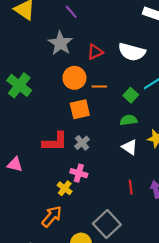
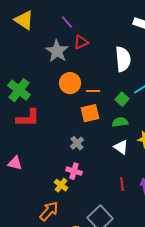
red triangle: (95, 52) -> (81, 42), moved
white semicircle: (132, 52) -> (123, 59), turned -110
orange square: (80, 109) -> (90, 113), moved
red L-shape: (55, 142) -> (28, 118), moved

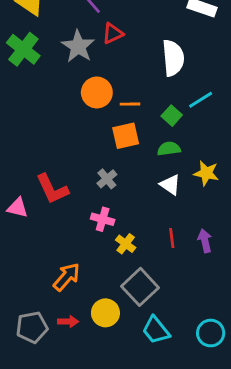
green cross: (19, 90) -> (23, 49), moved
red L-shape: (28, 118) -> (52, 189), moved, turned 65
yellow cross: (61, 185) -> (126, 244), moved

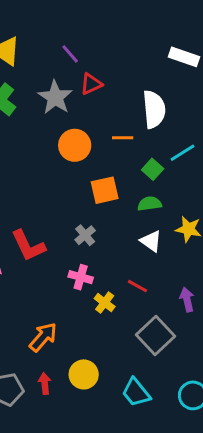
orange line: (130, 104) -> (123, 138), moved
red line: (172, 238) -> (138, 286), moved, turned -54
gray square: (140, 287) -> (156, 336), moved
red arrow: (68, 322) -> (45, 383), turned -96

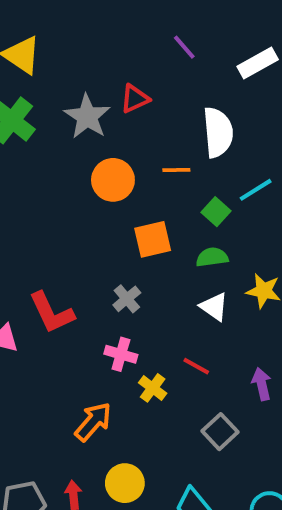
purple line: (70, 54) -> (184, 47), moved
white rectangle: (184, 57) -> (258, 63), turned -48
gray square: (156, 336) -> (220, 432), size x0.7
orange arrow: (43, 337) -> (93, 422), moved

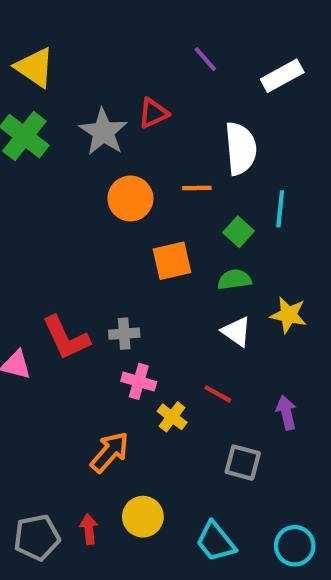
cyan line: (256, 190) -> (280, 209), turned -52
gray cross: (127, 299) -> (124, 334), moved, turned 36
gray square: (220, 432) -> (243, 463), turned -32

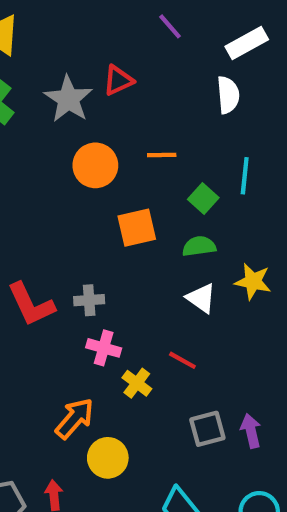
white semicircle: (241, 149) -> (228, 95), moved, size x0.7
purple arrow: (286, 413) -> (251, 431), moved
gray square: (243, 463) -> (207, 429), turned -30
yellow circle: (143, 517) -> (108, 458), moved

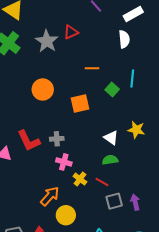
orange circle: (95, 165) -> (43, 89), moved
green semicircle: (199, 246) -> (110, 160), moved
red line: (182, 360) -> (102, 182), moved

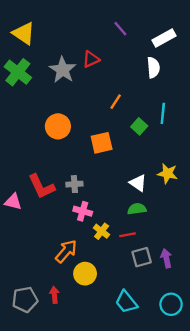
orange line: (92, 68) -> (116, 102), turned -56
red line: (102, 182) -> (127, 235), turned -40

